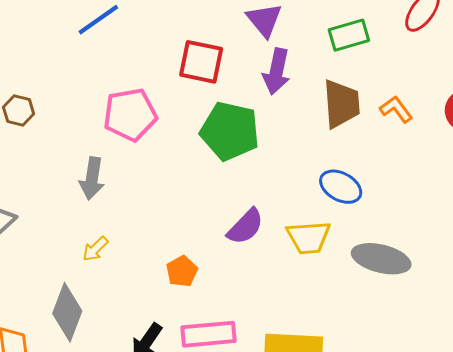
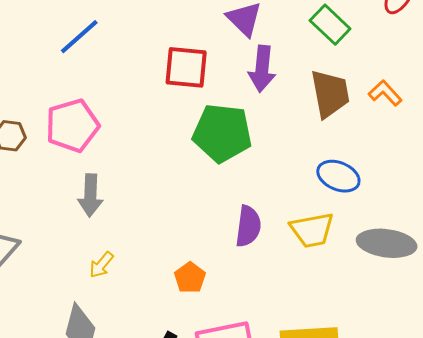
green rectangle: (349, 35) -> (330, 25), turned 66
pink pentagon: (130, 115) -> (72, 125), moved
purple semicircle: (245, 227) -> (248, 226), turned -30

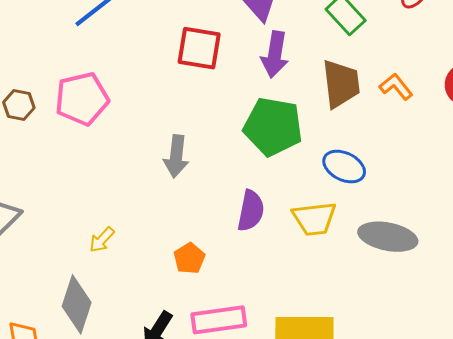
green pentagon: (222, 133) -> (273, 127), moved
gray arrow: (90, 195) -> (176, 156), moved

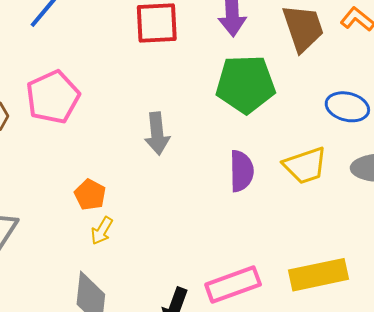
blue ellipse: (344, 167) -> (347, 107), moved
orange pentagon: (189, 258) -> (90, 195), moved

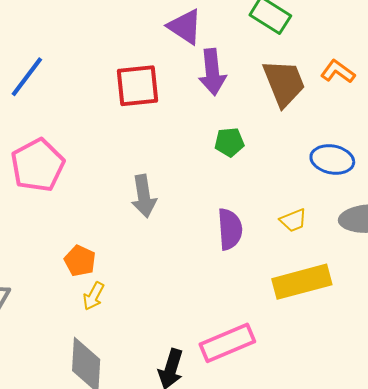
green pentagon: (246, 84) -> (229, 142), size x0.5
yellow trapezoid: (305, 165) -> (293, 220), size x0.6
yellow rectangle: (318, 275) -> (302, 282), moved

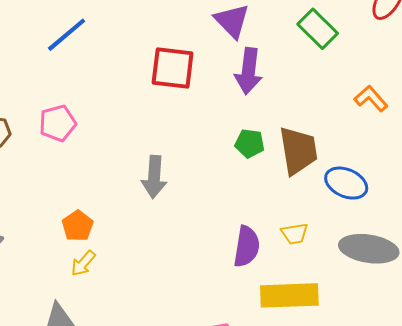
brown trapezoid: (284, 83) -> (298, 151), moved
pink pentagon: (38, 165) -> (58, 123), size x0.7
purple semicircle: (230, 229) -> (247, 246), moved

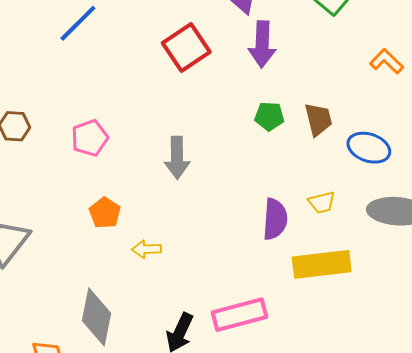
red square: (173, 68) -> (186, 47), turned -36
pink pentagon: (58, 123) -> (90, 138), moved
brown trapezoid: (298, 151) -> (318, 119), size x0.7
yellow arrow: (83, 263) -> (146, 249), moved, turned 52

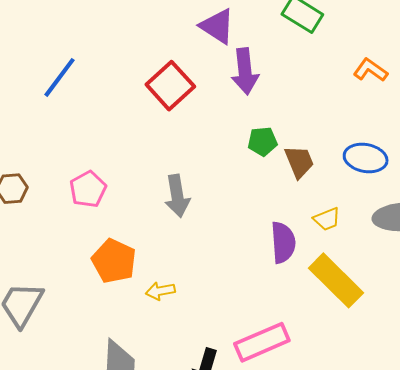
brown trapezoid: (318, 119) -> (299, 162), moved
orange pentagon: (105, 213) -> (114, 261), size x1.4
yellow rectangle: (322, 264) -> (336, 280), turned 60

